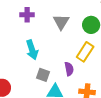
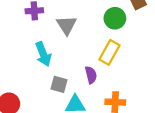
gray triangle: (61, 22) -> (66, 25), moved

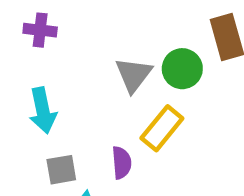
gray triangle: (66, 25) -> (134, 75), moved
gray square: (59, 84) -> (61, 170), turned -35

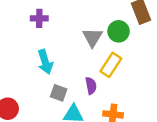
gray square: (61, 170) -> (59, 93), turned 35

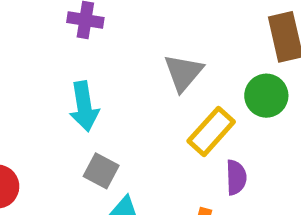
green circle: (119, 31) -> (266, 96), moved
purple semicircle: (91, 86) -> (236, 177), moved

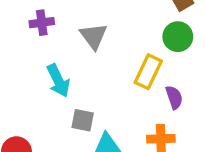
gray triangle: (183, 73) -> (93, 36), moved

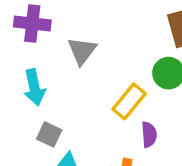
purple cross: (42, 23) -> (32, 24), size x1.4

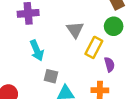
gray triangle: (82, 51) -> (75, 30), moved

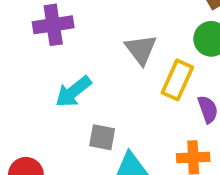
cyan arrow: (37, 50) -> (73, 92), turned 78

